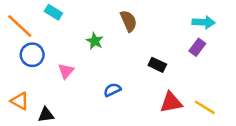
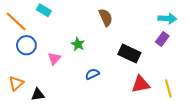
green star: (95, 41) -> (78, 44), moved
black rectangle: (157, 65) -> (129, 53), size x1.5
orange triangle: (20, 101) -> (16, 83), turned 49
yellow line: (205, 107) -> (168, 88), turned 42

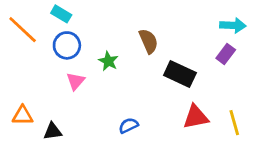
brown semicircle: (106, 17) -> (148, 41), moved
blue circle: (26, 45) -> (67, 45), moved
blue semicircle: (92, 74) -> (128, 126), moved
orange triangle: (16, 83) -> (23, 116), turned 42

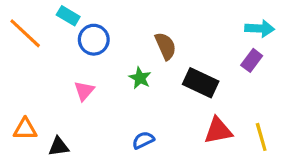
blue circle: (67, 45) -> (94, 40), moved
green star: (108, 61) -> (140, 78), moved

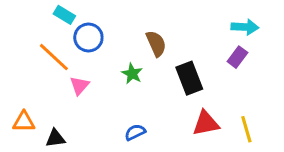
orange line: (25, 33) -> (54, 57), moved
black rectangle: (201, 83) -> (189, 78), turned 44

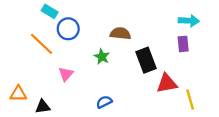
brown semicircle: (156, 44) -> (120, 33), turned -60
purple rectangle: (237, 57) -> (183, 44), turned -42
pink triangle: (79, 86) -> (66, 74), moved
red triangle: (206, 123) -> (167, 83), moved

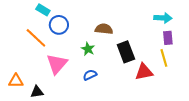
purple rectangle: (183, 44) -> (168, 38), moved
pink triangle: (66, 74) -> (57, 64), size x1.6
yellow line: (190, 100) -> (164, 58), moved
blue semicircle: (104, 102) -> (90, 75), moved

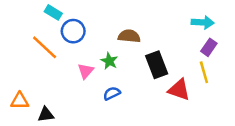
purple rectangle: (168, 38) -> (209, 47), turned 40
pink triangle: (57, 64) -> (86, 71), moved, size x0.6
red triangle: (144, 72) -> (179, 90), turned 30

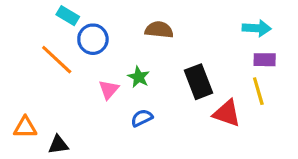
brown semicircle: (129, 36) -> (159, 30), moved
purple rectangle: (209, 47) -> (265, 60), turned 56

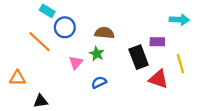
brown semicircle: (159, 30) -> (104, 33), moved
purple rectangle: (265, 60) -> (157, 42), moved
orange triangle: (25, 127) -> (17, 78), moved

